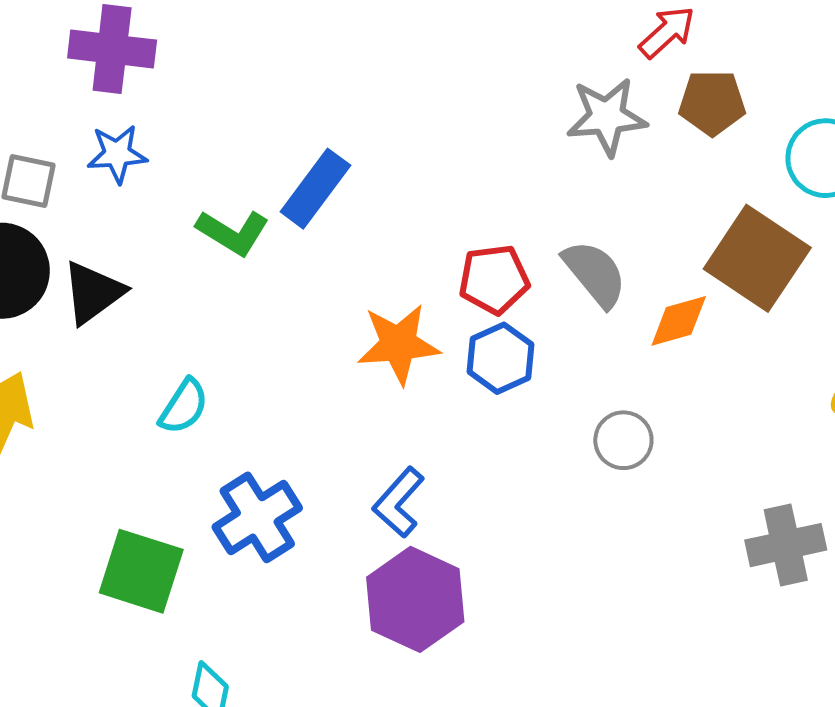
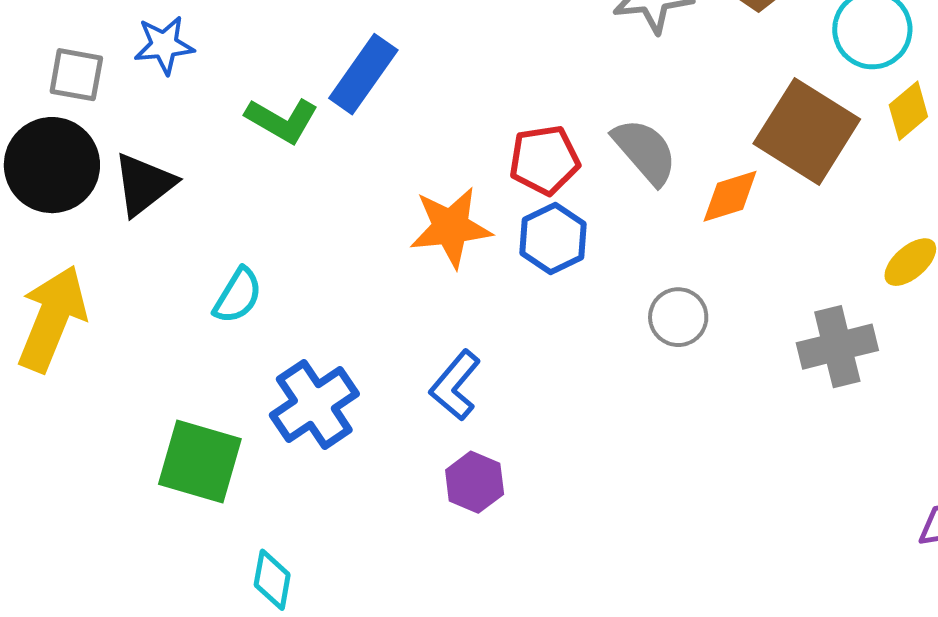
gray cross: (786, 545) -> (837, 347), moved
purple hexagon: (415, 599) -> (475, 482), size x0.6

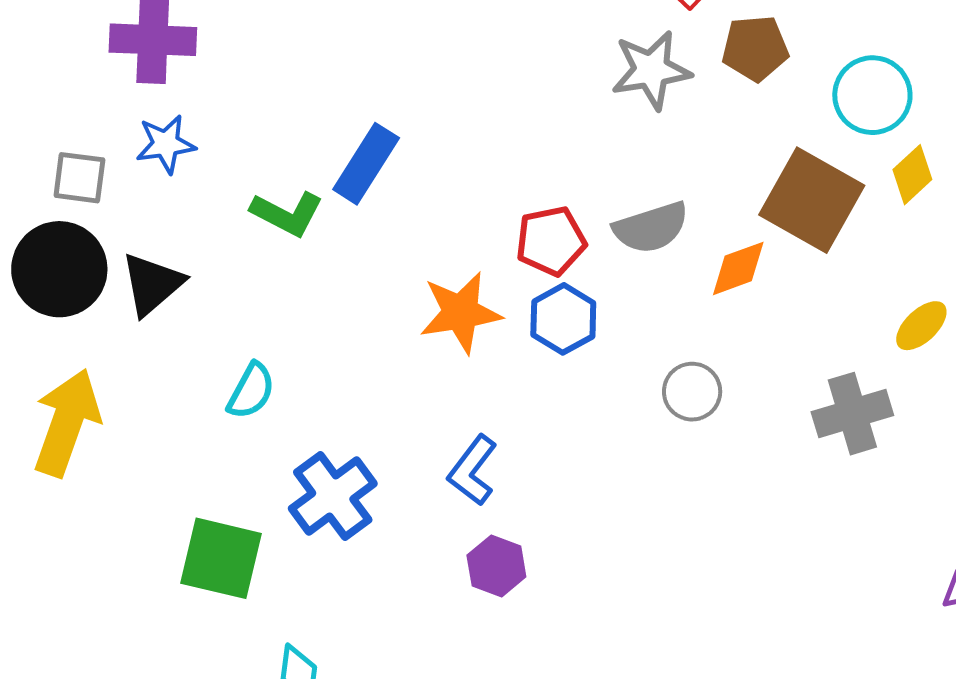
gray semicircle: (645, 151) -> (651, 228), turned 116

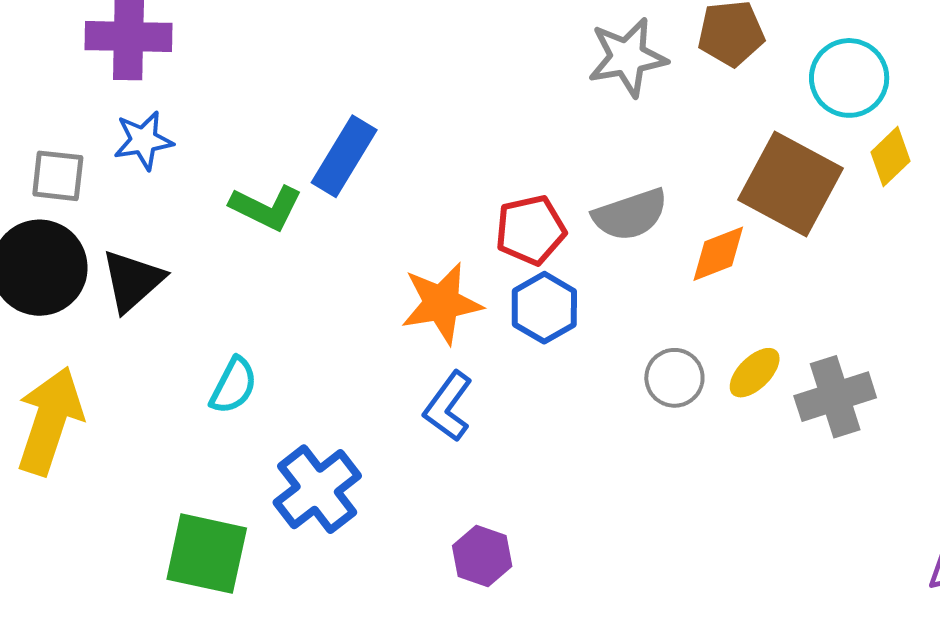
yellow ellipse: (921, 326) -> (755, 373), moved
blue L-shape: (473, 470) -> (448, 406), moved

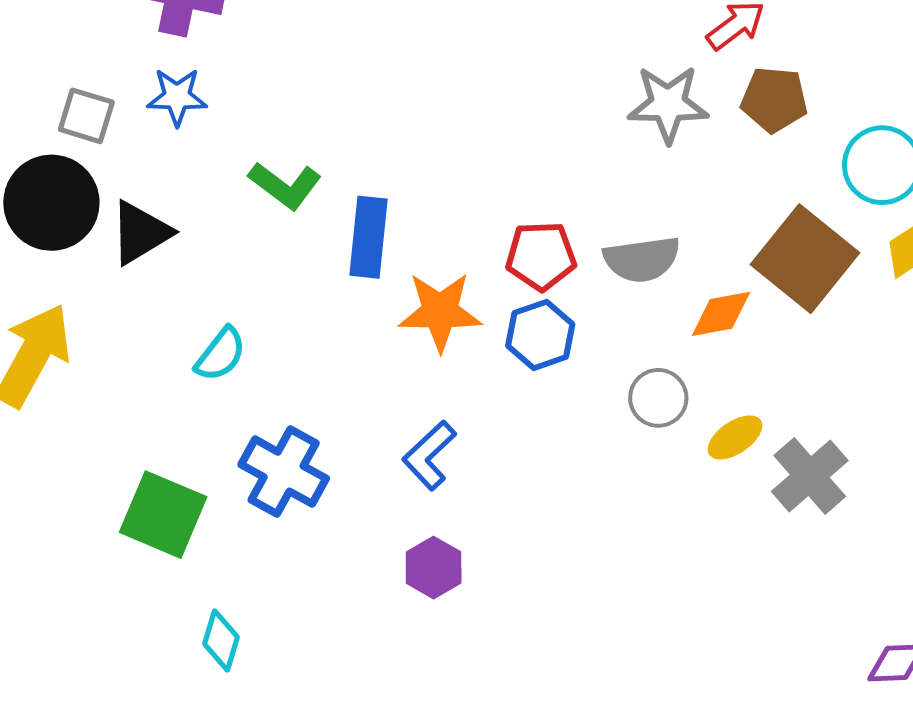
blue rectangle: (344, 156) -> (368, 237), moved, turned -36
gray circle: (674, 378) -> (658, 398), moved
gray cross: (835, 397) -> (810, 476), turned -34
blue L-shape: (448, 406) -> (429, 455), moved
blue cross: (317, 489) -> (284, 472), turned -34

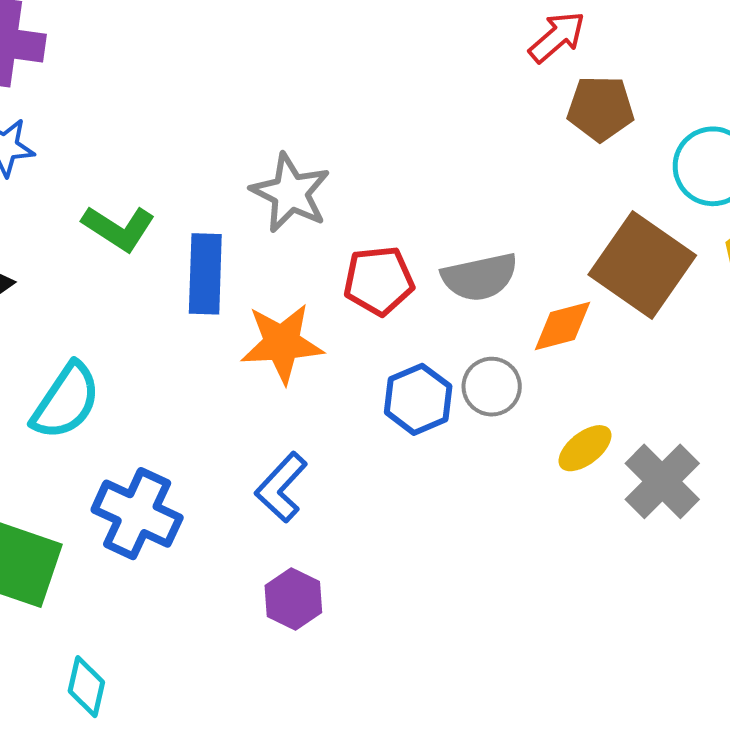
gray star: (668, 104) -> (290, 193), moved, turned 30
blue hexagon: (540, 335) -> (418, 399), moved
cyan semicircle: (220, 354) -> (66, 401), size x1.4
gray circle: (658, 398) -> (492, 387), moved

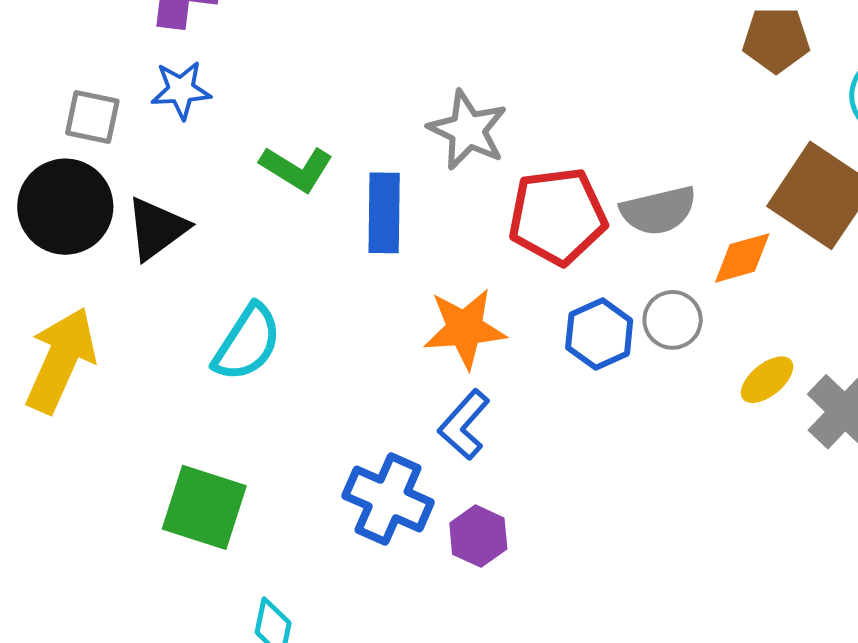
red pentagon: (379, 281) -> (558, 216), size x1.4
orange star: (282, 343) -> (465, 329), moved
blue cross: (137, 514) -> (388, 499), moved

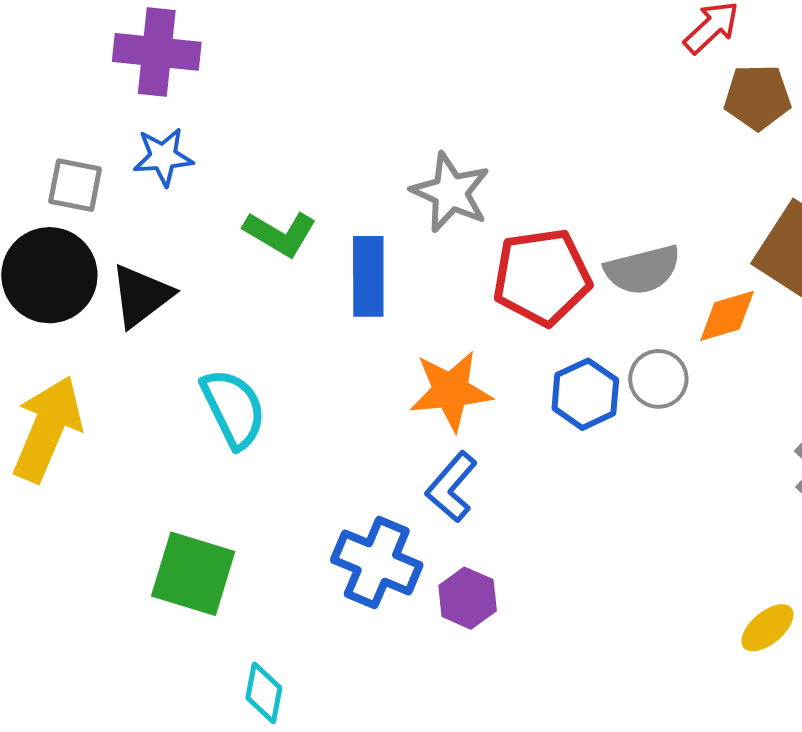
cyan semicircle: (247, 343) -> (233, 408), turned -58
yellow ellipse: (767, 380) -> (767, 628), moved

